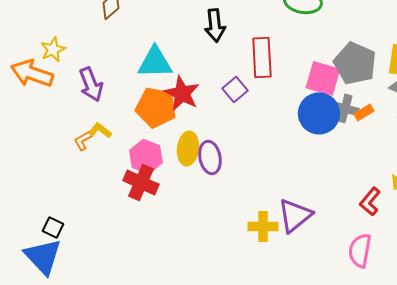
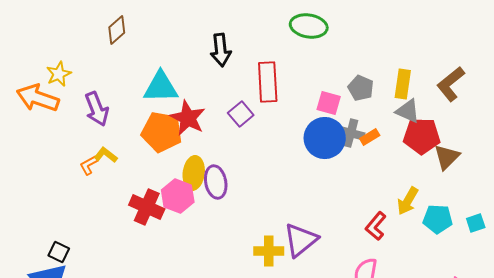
gray pentagon: (355, 63) -> (361, 88), size x0.6
pink square: (323, 78) -> (329, 103), size x0.7
pink hexagon: (146, 156) -> (178, 196), moved

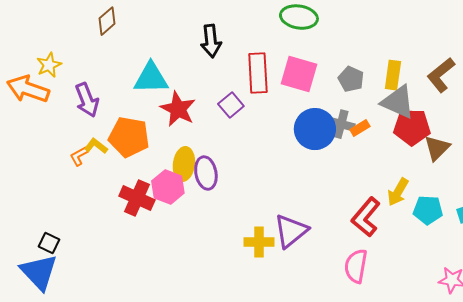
pink square: (329, 103) -> (299, 74), moved, size x1.5
gray triangle: (408, 111) -> (398, 102), size x1.4
orange pentagon: (162, 132) -> (129, 137), moved
red L-shape: (376, 226) -> (366, 217), size x1.4

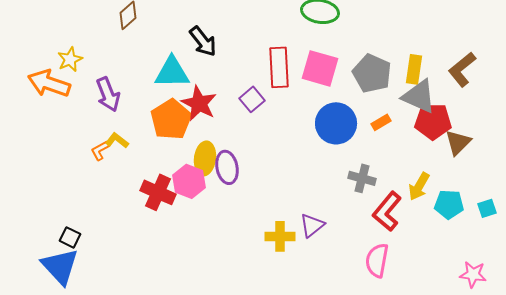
black arrow: (211, 41) -> (203, 41), moved, turned -32
gray pentagon: (351, 79) -> (372, 73), size x1.5
gray cross: (341, 124) -> (362, 178), moved
orange pentagon: (129, 137) -> (171, 119), moved, turned 30
purple triangle: (291, 231) -> (312, 225), size x0.7

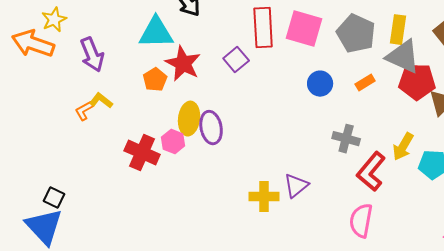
orange pentagon: (171, 119) -> (155, 80), size x0.6
blue circle: (336, 123) -> (320, 84), size x0.6
pink hexagon: (189, 181) -> (173, 142), size x0.7

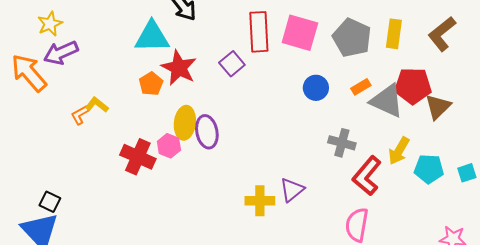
orange arrow: (33, 44) -> (29, 73), moved, turned 30
purple arrow: (92, 55) -> (61, 53), moved, turned 88
gray triangle: (403, 57) -> (387, 101), moved

